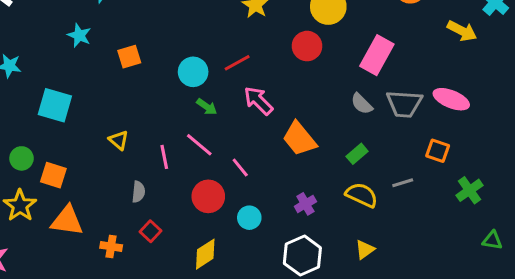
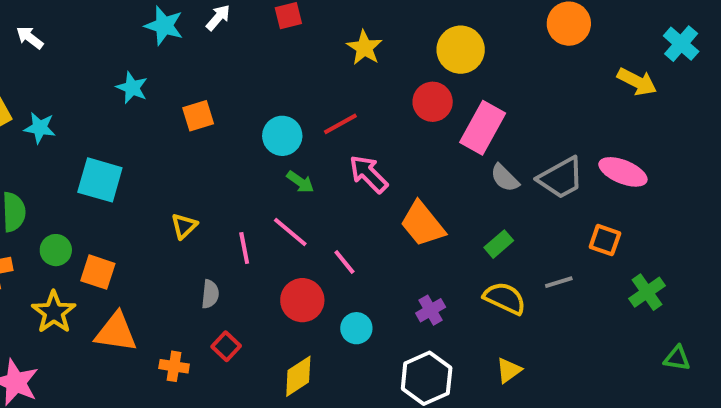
pink rectangle: (377, 55) -> (483, 128), moved
gray trapezoid: (404, 104) -> (561, 178), turned -33
yellow triangle: (119, 140) -> (184, 226), turned 35

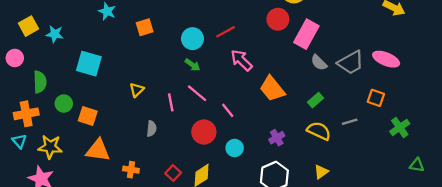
green arrow: (300, 182) -> (192, 65), moved
yellow star: (54, 312) -> (50, 147), moved, turned -30
red square: (226, 346) -> (173, 173), moved

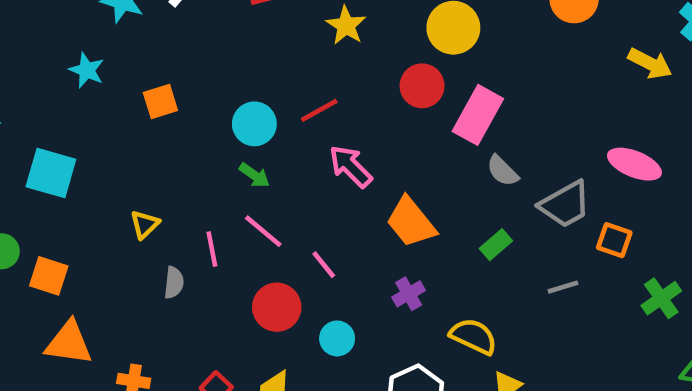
gray trapezoid: (351, 63) -> (565, 204), moved
gray semicircle: (151, 129) -> (174, 283), moved
yellow semicircle: (319, 131) -> (473, 336), moved
purple cross: (277, 138) -> (409, 294), moved

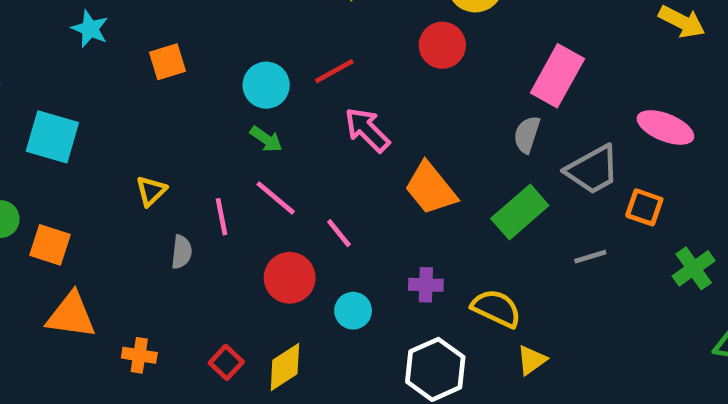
pink rectangle: (478, 115) -> (557, 76), moved
gray semicircle: (503, 171) -> (527, 134), turned 63
green rectangle: (496, 245) -> (520, 212), size x1.6
purple cross: (409, 294) -> (426, 285), moved, turned 32

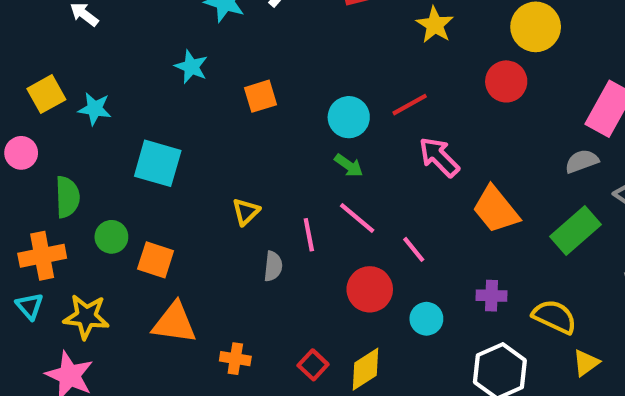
gray semicircle: (527, 134) -> (582, 161), turned 52

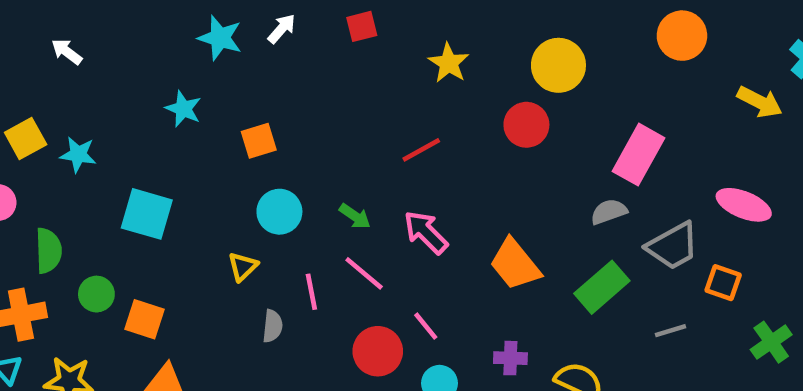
cyan circle: (349, 117) -> (279, 212), moved
pink arrow: (439, 157) -> (426, 232), moved
pink line: (414, 249) -> (426, 326), moved

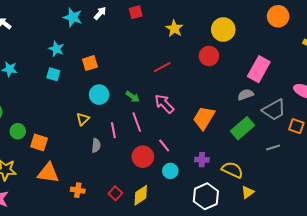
cyan square: (147, 214) -> (53, 74), moved, size x0.6
orange trapezoid: (515, 264) -> (204, 118), turned 70
pink line: (364, 273) -> (137, 122), turned 30

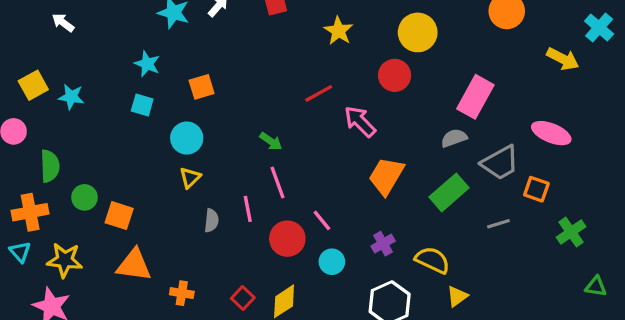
cyan circle: (99, 95) -> (187, 138), moved
pink arrow: (164, 104) -> (360, 122), moved
pink line: (113, 130) -> (248, 209), moved
purple cross: (202, 160) -> (383, 244), turned -32

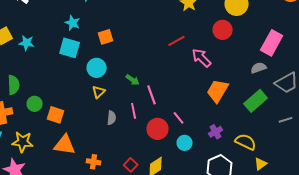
cyan square: (142, 105) -> (70, 48), size x1.5
green arrow: (271, 141) -> (133, 80), moved

